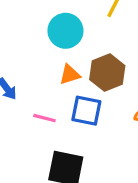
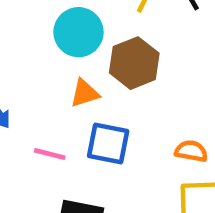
brown hexagon: (107, 73) -> (134, 63), moved

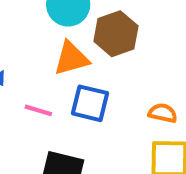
orange triangle: (85, 93) -> (71, 58), size x1.4

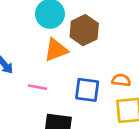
blue square: (90, 103) -> (87, 90), moved

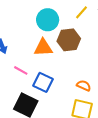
blue square: (87, 90) -> (43, 82), moved

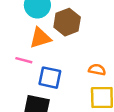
pink line: (21, 70) -> (24, 60), moved

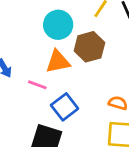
blue square: (50, 78) -> (65, 107), turned 35

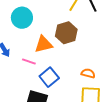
cyan circle: (58, 25) -> (22, 18), moved

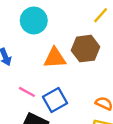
pink line: (29, 62) -> (27, 92), moved

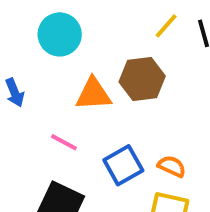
pink line: (27, 92) -> (64, 142), moved
blue square: (55, 100) -> (123, 165), moved

